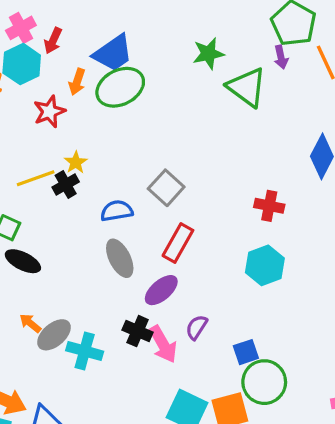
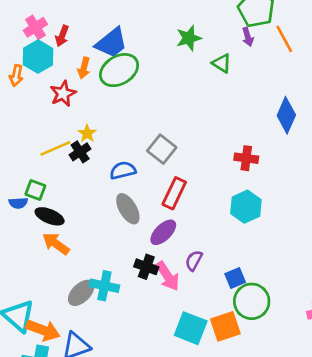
green triangle: (247, 87) -> (222, 63), size x0.6
orange arrow: (30, 323) -> (56, 244), moved, size x1.5
gray ellipse: (54, 335) -> (81, 293), moved

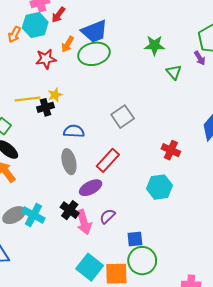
purple arrow: (248, 37) -> (200, 58), turned -32
gray square: (162, 149) -> (123, 117), moved

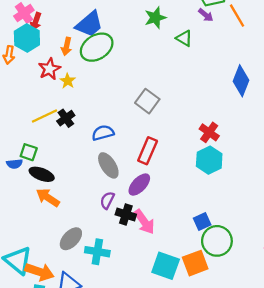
red arrow: (58, 15) -> (36, 22), moved
yellow star: (55, 95) -> (68, 81), moved
red cross: (171, 150) -> (209, 132), moved, turned 30
cyan cross: (33, 215) -> (97, 252), moved
purple semicircle: (107, 216) -> (107, 200), moved

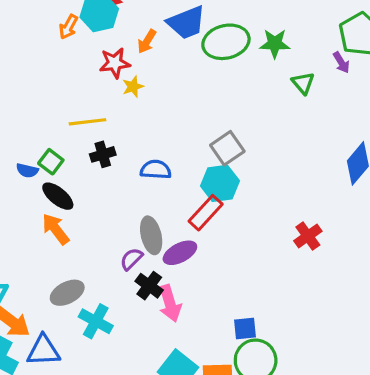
green ellipse: (97, 47) -> (226, 42), moved
black cross: (66, 118) -> (103, 154), moved
red cross: (209, 132) -> (308, 236), moved
cyan hexagon: (209, 160) -> (220, 183), moved
gray ellipse: (108, 165) -> (151, 235), moved

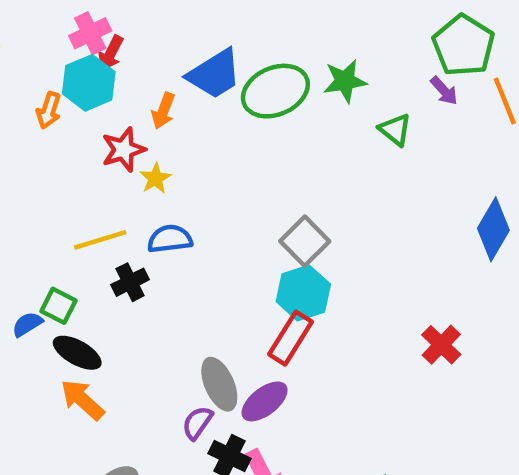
blue semicircle: (27, 170) -> (27, 324), turned 145
blue semicircle: (156, 170) -> (170, 239), moved

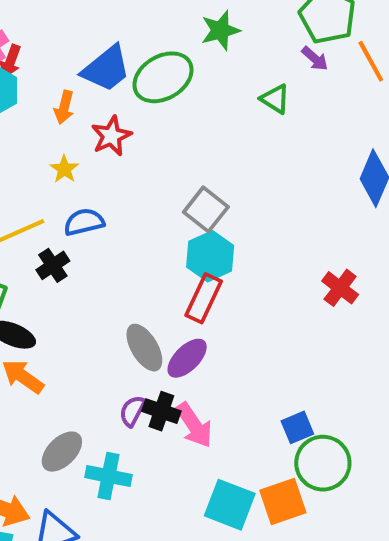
green star: (345, 81) -> (220, 30), moved
red star: (123, 150) -> (111, 136), moved
purple semicircle: (197, 423) -> (133, 411), moved

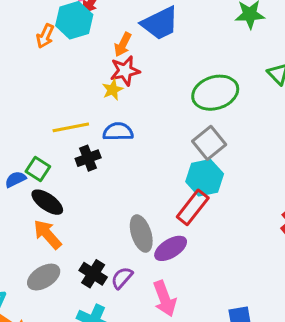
green ellipse: (163, 77) -> (215, 93), moved
red star: (111, 136) -> (125, 71), moved
black cross: (161, 411) -> (93, 274), moved
gray ellipse: (62, 452) -> (44, 277), moved

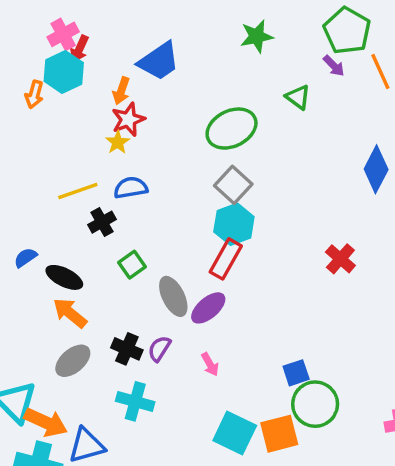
green square: (38, 169) -> (132, 265), moved, turned 30
pink arrow: (165, 299) -> (210, 364), size x0.6

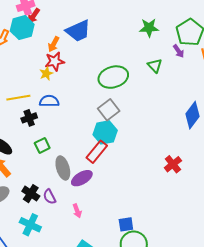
green star: (257, 36) -> (149, 28), moved
red cross: (340, 259) -> (173, 164), moved
purple semicircle: (159, 349) -> (50, 197), turned -70

